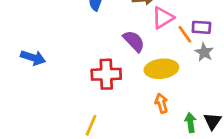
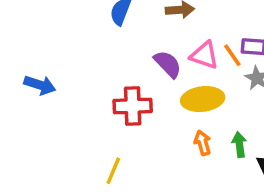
pink triangle: (163, 18) -> (204, 55), moved, turned 50
green arrow: (190, 123) -> (239, 145), moved

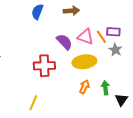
orange arrow: (203, 143) -> (84, 87), turned 40

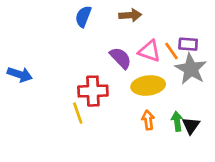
gray star: (115, 50) -> (191, 69), size x1.6
orange arrow: (84, 87) -> (148, 120), turned -32
black triangle: (121, 100) -> (191, 126), moved
yellow line: (33, 103) -> (78, 113), moved, turned -42

